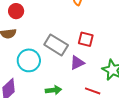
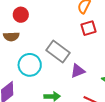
red square: (86, 39) -> (88, 28), moved, turned -35

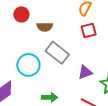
brown semicircle: (11, 36) -> (45, 27), moved
purple triangle: (78, 71) -> (85, 72), moved

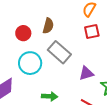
red circle: (21, 14) -> (23, 33), moved
brown semicircle: (45, 27) -> (48, 26), turned -77

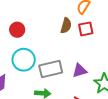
brown semicircle: (48, 26) -> (66, 26), moved
gray rectangle: (59, 52) -> (51, 69), moved, turned -55

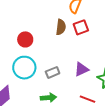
red circle: (17, 30) -> (25, 39), moved
gray rectangle: (51, 69) -> (53, 72), size x0.6

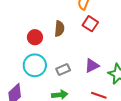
brown semicircle: (61, 27) -> (59, 29), moved
red square: (81, 27) -> (90, 24), turned -35

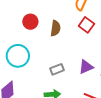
red circle: (35, 37) -> (30, 22), moved
cyan circle: (35, 65) -> (18, 56), moved

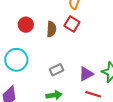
red square: (86, 25) -> (72, 24), moved
purple triangle: (86, 67) -> (86, 74), moved

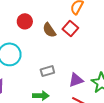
brown semicircle: (51, 29) -> (49, 30), turned 133

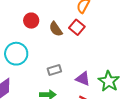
purple triangle: (76, 80) -> (83, 79), turned 42

